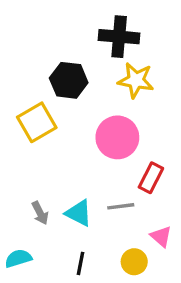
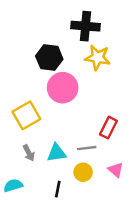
yellow square: (37, 122) -> (26, 115), moved
pink circle: (117, 137) -> (63, 88), moved
cyan triangle: (79, 213) -> (57, 153), turned -35
yellow circle: (134, 262) -> (83, 172), moved

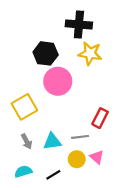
pink triangle: (116, 170) -> (97, 157), moved
cyan semicircle: (13, 185) -> (23, 171), moved
black line: (58, 189) -> (53, 175), turned 48

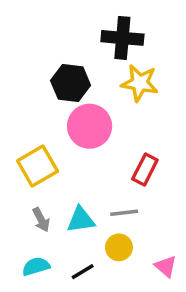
red rectangle: (100, 118) -> (145, 169), moved
pink triangle: (97, 157) -> (166, 266), moved

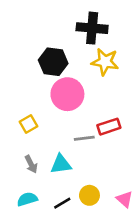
yellow square: (38, 166) -> (29, 124), size x0.6
red rectangle: (145, 169) -> (109, 127), turned 45
gray line: (124, 213) -> (84, 138), moved
yellow circle: (119, 247) -> (89, 195), moved

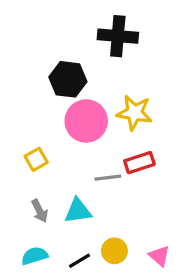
yellow star: (105, 62) -> (134, 113), moved

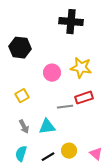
black hexagon: (68, 79) -> (20, 48), moved
pink circle: (86, 121) -> (52, 73), size x0.7
cyan semicircle: (35, 256) -> (21, 154), turned -56

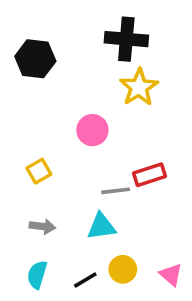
black hexagon: (20, 48) -> (35, 59), moved
yellow star: (81, 68) -> (139, 87), moved, turned 30
gray arrow: (24, 127) -> (42, 226), turned -56
cyan triangle: (47, 127) -> (101, 226), moved

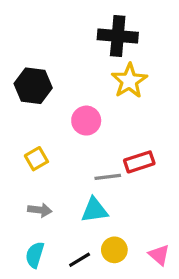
black hexagon: (35, 59) -> (33, 86), moved

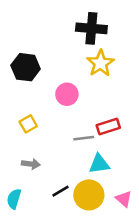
cyan triangle: (94, 210) -> (99, 164), moved
yellow circle: (114, 250) -> (89, 195), size x1.5
cyan semicircle: (35, 255) -> (14, 199), moved
black line: (80, 260) -> (60, 191), moved

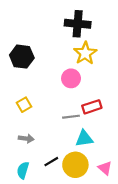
pink circle: (67, 94) -> (71, 78), moved
cyan semicircle: (14, 199) -> (23, 170), moved

